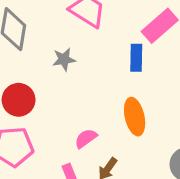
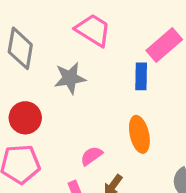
gray star: (64, 59) -> (70, 78), size x1.4

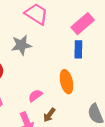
blue rectangle: (141, 76) -> (78, 49), moved

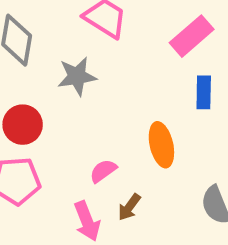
blue rectangle: (78, 49) -> (204, 92), moved

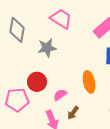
red circle: (23, 125) -> (37, 82), moved

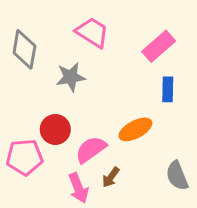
orange ellipse: (89, 82) -> (135, 129), turned 75
pink semicircle: (60, 95) -> (91, 149), size x1.5

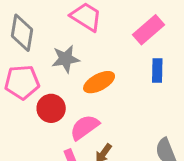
orange ellipse: (135, 129) -> (99, 82), moved
pink pentagon: (24, 157) -> (22, 82), moved

